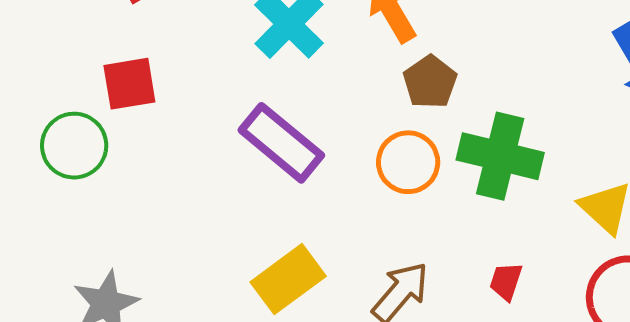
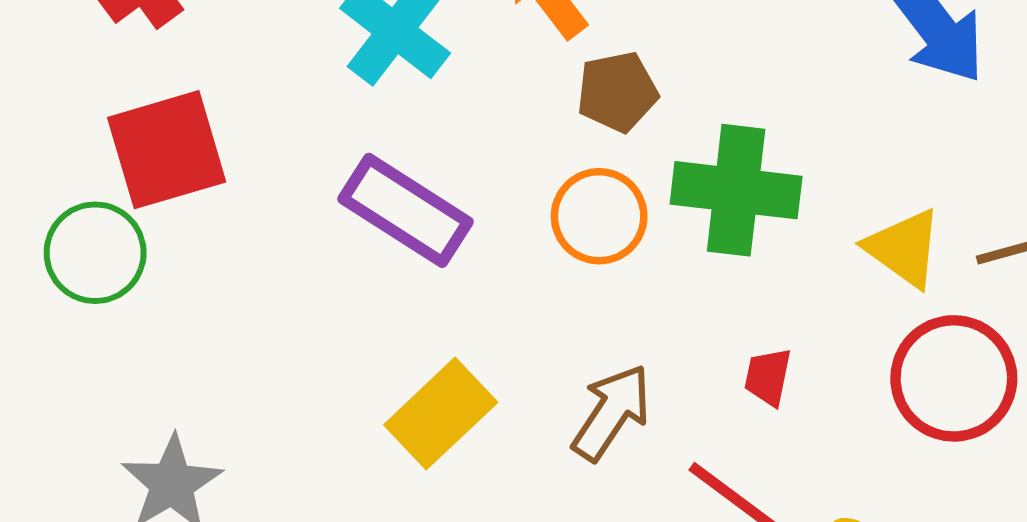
brown pentagon: (430, 82) -> (617, 92), turned 30
red square: (129, 84) -> (167, 150), size x1.4

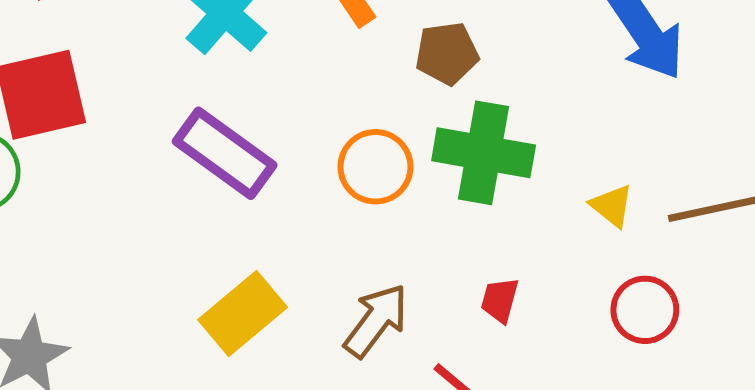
brown pentagon: (617, 92) -> (447, 53), moved
yellow triangle: (904, 248) -> (612, 206), size x0.7
red circle: (954, 378) -> (645, 310), size x0.7

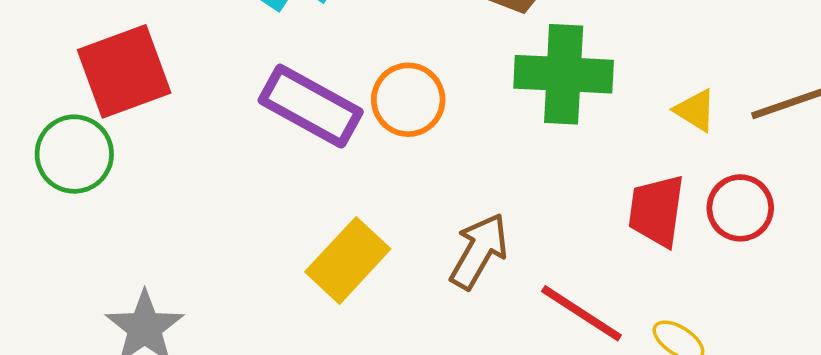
orange circle: (375, 167) -> (408, 100), moved
red trapezoid: (500, 300) -> (656, 211), moved, size x1.6

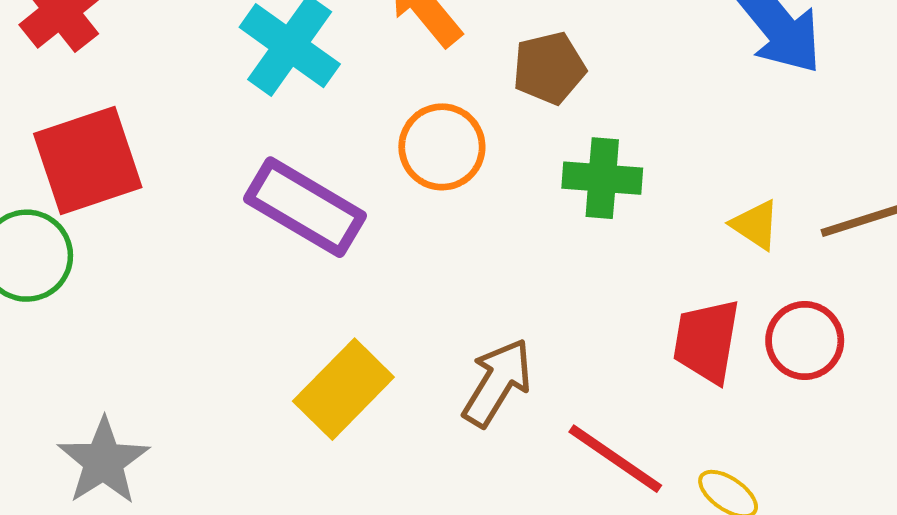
green cross: (564, 74) -> (602, 178), size x0.7
orange circle: (408, 100) -> (442, 147), moved

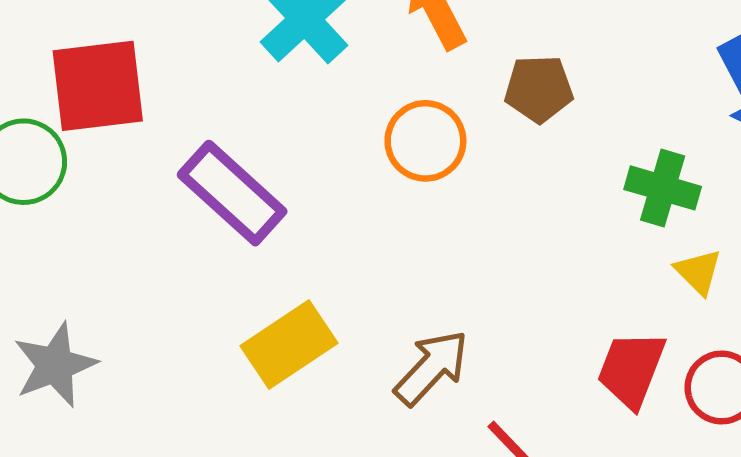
green cross: (602, 178) -> (663, 188), moved
purple rectangle: (305, 207) -> (232, 193), moved

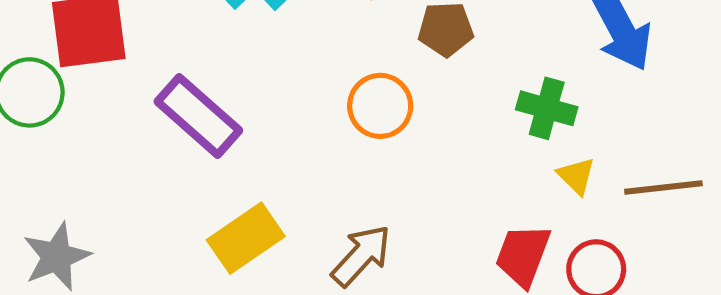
orange circle: (425, 141) -> (380, 106), moved

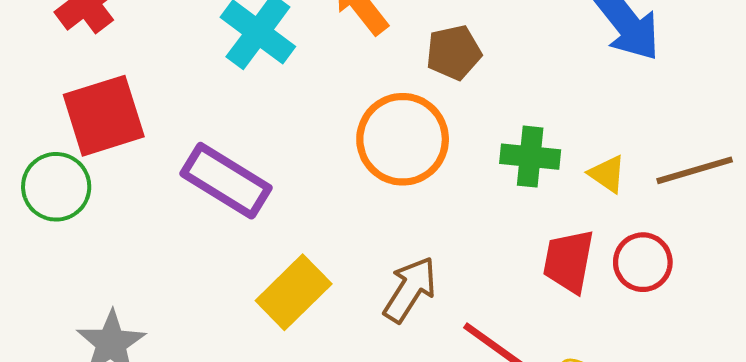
orange circle: (380, 106) -> (403, 139), size x1.4
green cross: (547, 108) -> (530, 157), moved

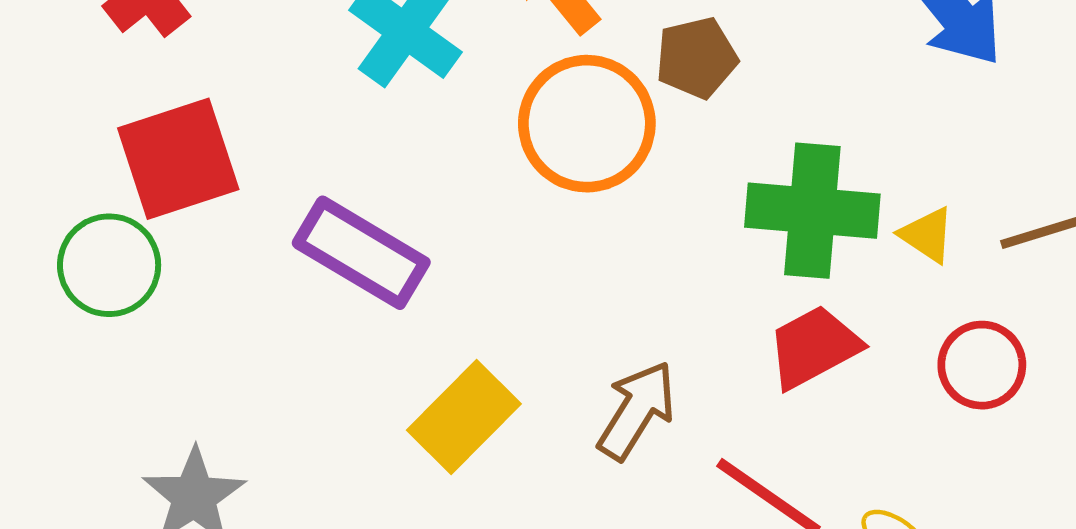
orange circle: (403, 139) -> (587, 124), moved
green cross: (530, 157) -> (812, 211), size x1.5
red trapezoid: (569, 261) -> (814, 347), moved, turned 52

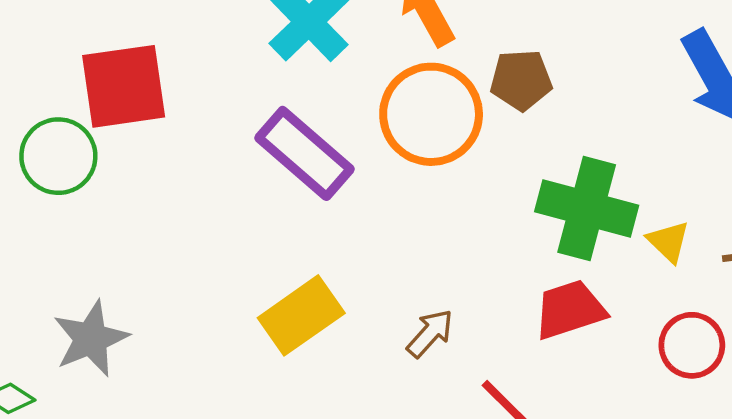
purple rectangle: (361, 253) -> (305, 153), moved
brown arrow: (637, 410) -> (430, 333), size x0.7

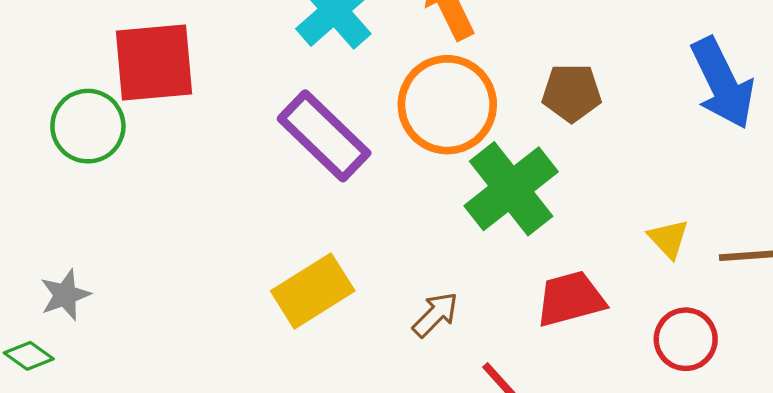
brown pentagon: (521, 80) -> (572, 93), moved
green cross: (587, 208) -> (511, 189), moved, turned 34
gray star: (91, 339) -> (65, 295), moved, size x0.7

